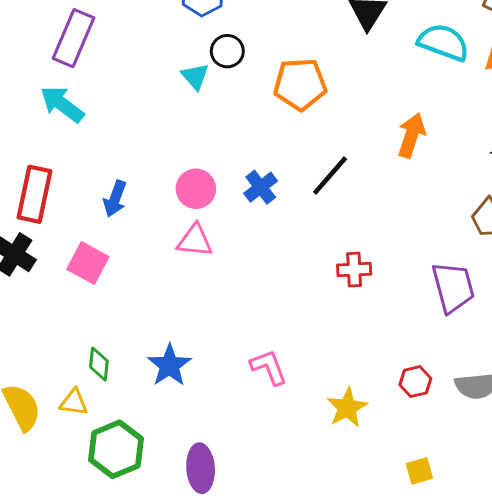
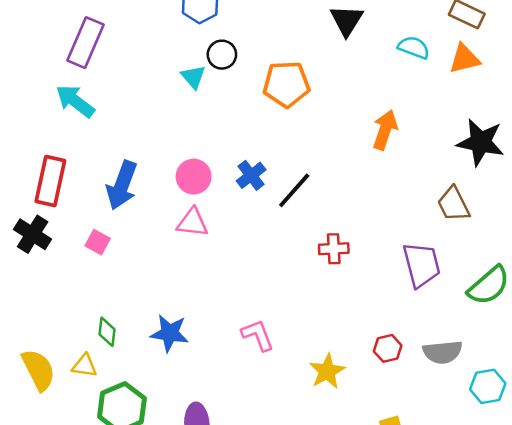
cyan semicircle: (443, 42) -> (414, 47), size x0.7
black line: (330, 176) -> (294, 190), moved
blue arrow: (115, 199) -> (122, 185), size x1.5
pink square: (88, 263) -> (98, 242), size x0.7
blue star: (169, 365) -> (170, 333), turned -30

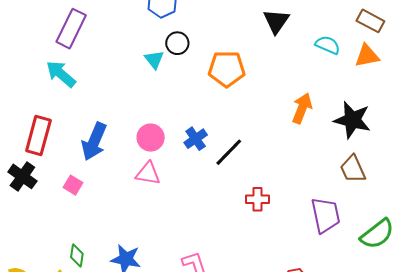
black star: (481, 142) -> (352, 120), moved

